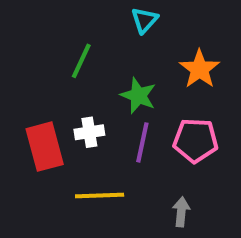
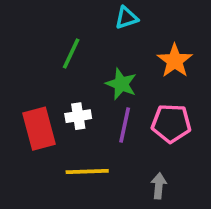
cyan triangle: (144, 20) -> (126, 18), turned 30

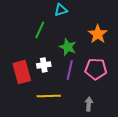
cyan triangle: (126, 18) -> (61, 10), moved

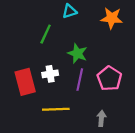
orange star: (98, 34) -> (112, 18), moved, turned -30
pink pentagon: (96, 69) -> (109, 78), turned 30

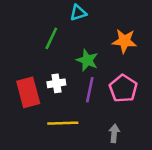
orange star: (112, 18) -> (124, 41), moved

